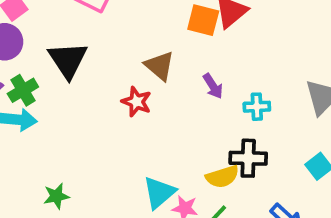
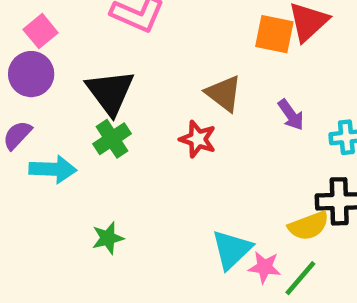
green cross: (23, 90) -> (112, 139), moved
green star: (56, 196) -> (108, 238), moved

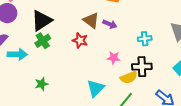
black triangle: (110, 92) -> (42, 21), turned 35
purple arrow: (291, 115) -> (110, 24), moved, turned -32
pink star: (265, 267) -> (114, 58), moved

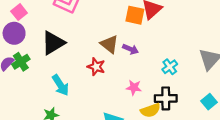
cyan cross: (145, 39) -> (170, 67), turned -32
green cross: (43, 41) -> (21, 62), moved
cyan arrow: (17, 54) -> (60, 85), moved, turned 54

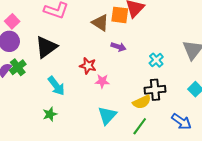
brown triangle: (109, 44) -> (100, 23), moved
pink star: (134, 88) -> (102, 81), moved

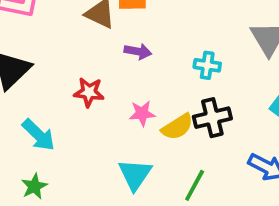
cyan cross: (156, 60) -> (207, 65), turned -32
pink star: (102, 81) -> (142, 113), moved
yellow semicircle: (142, 102) -> (177, 127), moved

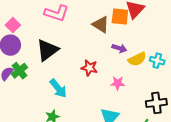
black cross: (212, 118) -> (156, 103), moved
yellow semicircle: (177, 127) -> (137, 59), moved

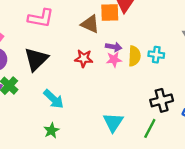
yellow semicircle: (137, 59) -> (134, 56), turned -54
red star: (89, 68) -> (84, 58), moved
pink star: (118, 83) -> (114, 60), moved

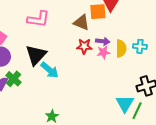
red star: (84, 58) -> (84, 46), moved
cyan arrow: (54, 99) -> (50, 70), moved
cyan triangle: (113, 122) -> (125, 104), moved

